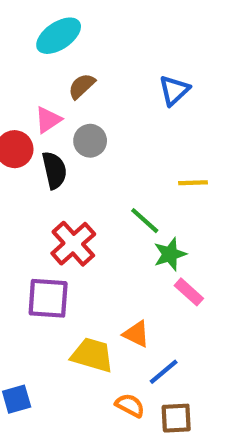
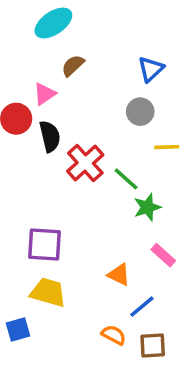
gray circle: (90, 141) -> (140, 112), moved
red cross: (73, 244) -> (85, 163), moved
pink rectangle: (189, 292) -> (163, 255), moved
yellow trapezoid: (92, 355) -> (48, 292), moved

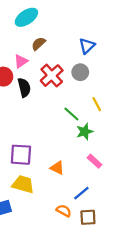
yellow line: (167, 147) -> (97, 104), moved, turned 64
red cross: (85, 163) -> (52, 76), moved
orange triangle: (119, 275) -> (57, 168), moved

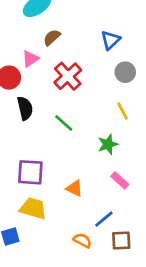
gray circle: (80, 72) -> (125, 72), moved
black semicircle: (24, 88) -> (25, 108), moved
green line: (71, 114) -> (64, 123), moved
brown square: (88, 217) -> (121, 240), moved

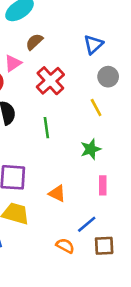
yellow line: (123, 111) -> (96, 108), moved
green line: (64, 123) -> (46, 128), turned 40
pink rectangle: (120, 180) -> (103, 185), turned 48

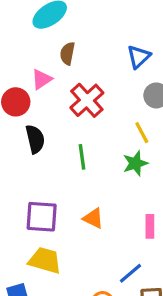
brown semicircle: (34, 42) -> (67, 53), turned -36
green star: (91, 149) -> (135, 163), moved
orange triangle: (57, 193) -> (93, 218), moved

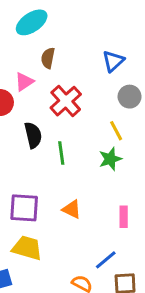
black semicircle: (35, 139) -> (33, 135), moved

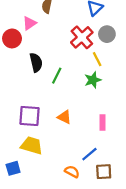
red cross: (66, 101) -> (82, 37), moved
green line: (61, 153) -> (57, 76), turned 35

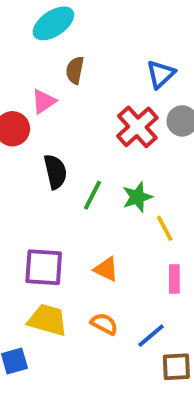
yellow line: (97, 59) -> (165, 228), moved
green star: (93, 80) -> (137, 197), moved
orange semicircle: (72, 172) -> (104, 324), moved

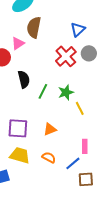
brown semicircle: (75, 70) -> (34, 27), size x1.5
orange triangle: (106, 269) -> (50, 129), turned -48
pink rectangle: (174, 279) -> (85, 146), moved

